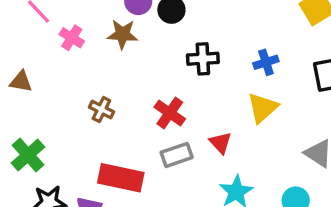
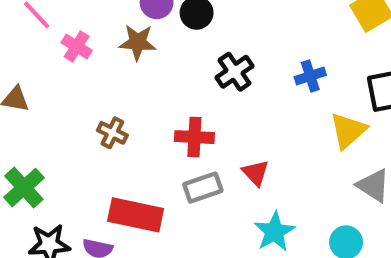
black cross: (203, 59) -> (234, 72), turned -32
yellow triangle: (262, 108) -> (348, 131), moved
red cross: (170, 113) -> (194, 137), turned -32

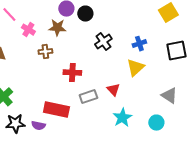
yellow triangle: (348, 131) -> (135, 68), moved
brown cross: (112, 133) -> (45, 52), moved, turned -32
red cross: (194, 137) -> (72, 73), moved

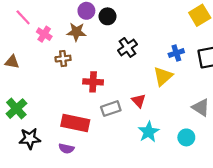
blue cross: (139, 44) -> (176, 53), moved
purple semicircle: (38, 126) -> (66, 149), moved

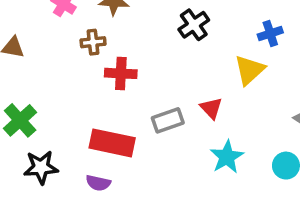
red cross: (93, 82) -> (121, 73), moved

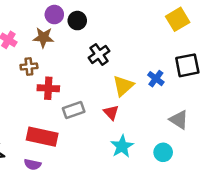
blue cross: (270, 33) -> (156, 79), moved, turned -35
yellow triangle: (249, 70) -> (123, 86), moved
gray rectangle: (168, 120) -> (74, 110), moved

